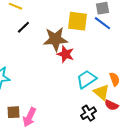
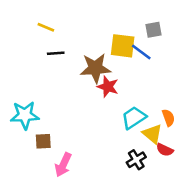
blue line: (102, 23) -> (141, 52), moved
black line: (23, 27) -> (56, 53), turned 40
brown square: (13, 112) -> (43, 141), moved

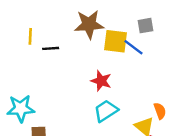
yellow line: (46, 27) -> (30, 36), moved, turned 70
brown star: (95, 68) -> (89, 24), moved
cyan trapezoid: (134, 118) -> (106, 111), moved

